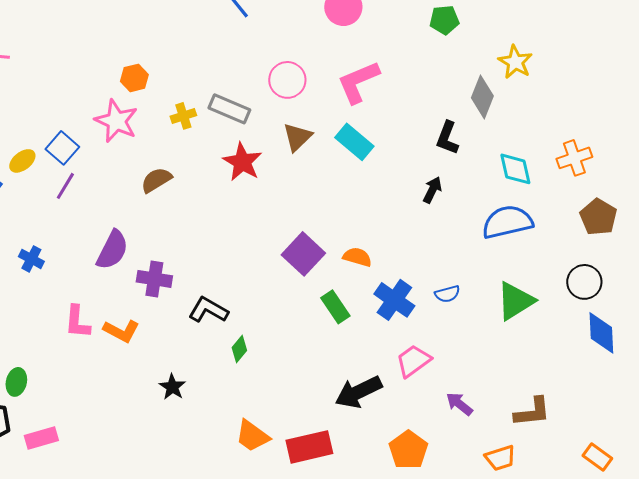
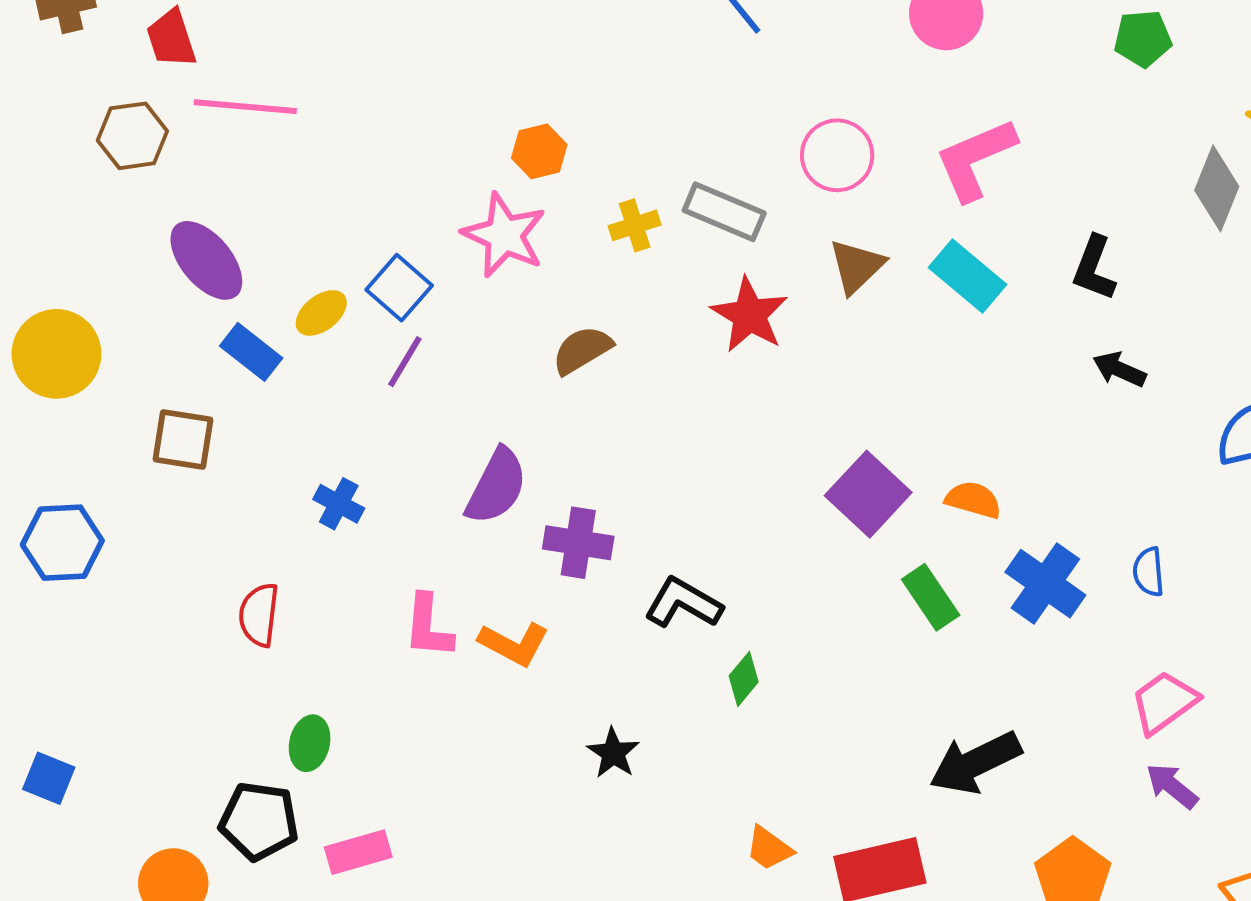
black L-shape: (447, 138) -> (1094, 268), moved
black arrow: (432, 190) -> (1119, 369), turned -92
blue semicircle: (447, 294) -> (1149, 572), turned 100
pink trapezoid: (413, 361) -> (1164, 702), moved
orange trapezoid: (252, 436) -> (769, 848), size x0.7

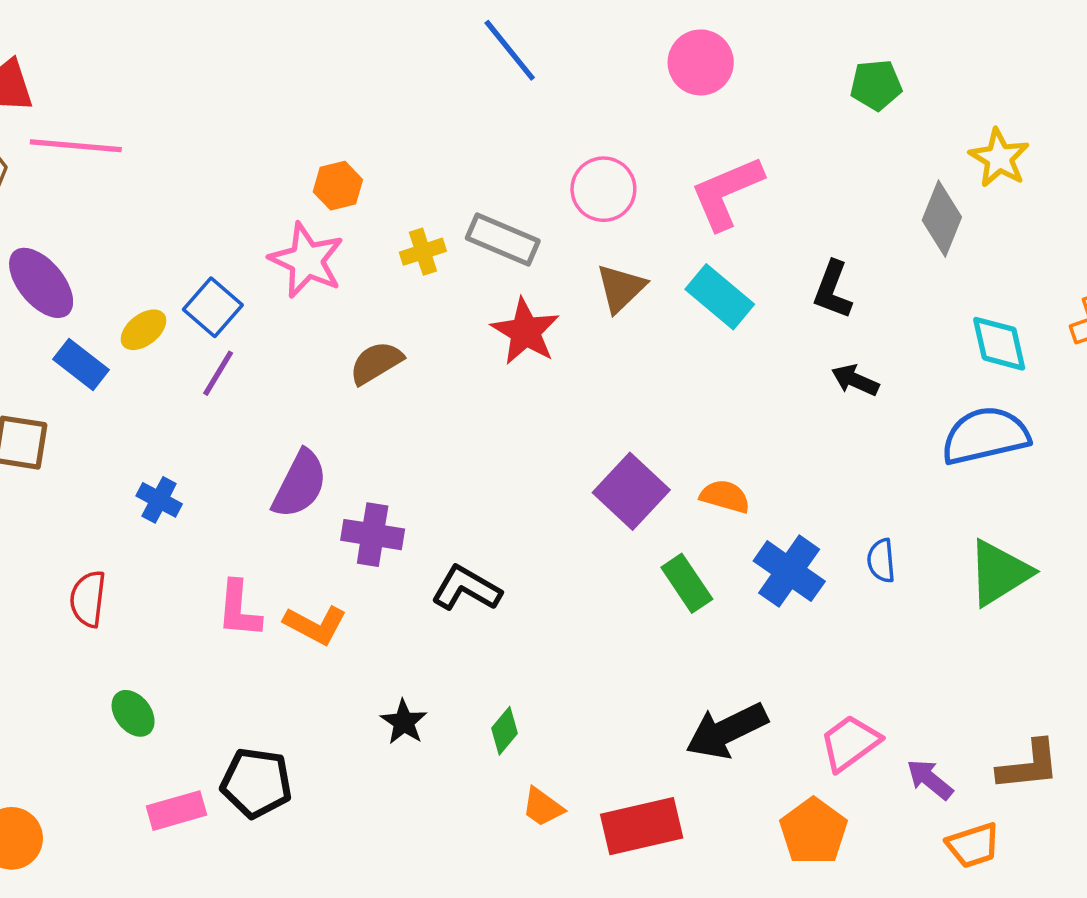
green diamond: (744, 679) -> (505, 731), moved
pink trapezoid: (1164, 702) -> (850, 743), moved
green ellipse: (310, 743) -> (133, 713), turned -51
purple arrow: (1172, 786) -> (930, 779), moved
black pentagon: (259, 821) -> (256, 783), moved

